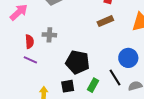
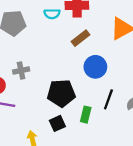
blue circle: (128, 58) -> (95, 67), moved
black line: (115, 78) -> (108, 99), turned 66

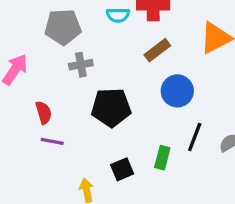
gray cross: (21, 71) -> (81, 65), moved
black pentagon: (61, 93) -> (111, 107), moved

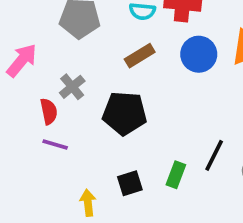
brown rectangle: (157, 50) -> (140, 56), moved
gray cross: (81, 65) -> (72, 87), moved, turned -35
blue circle: (177, 91) -> (199, 54), moved

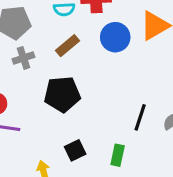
gray cross: (72, 87) -> (23, 58), moved, turned 30
green rectangle: (176, 175) -> (118, 155), moved

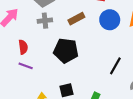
black line: (140, 117) -> (115, 66), moved

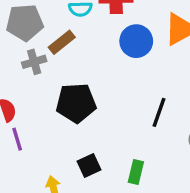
brown rectangle: (76, 19) -> (62, 42), moved
purple line: (26, 66) -> (17, 139), turned 64

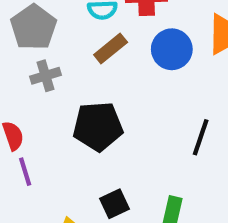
gray pentagon: (25, 23) -> (34, 27), turned -30
brown rectangle: (62, 42) -> (111, 49), moved

